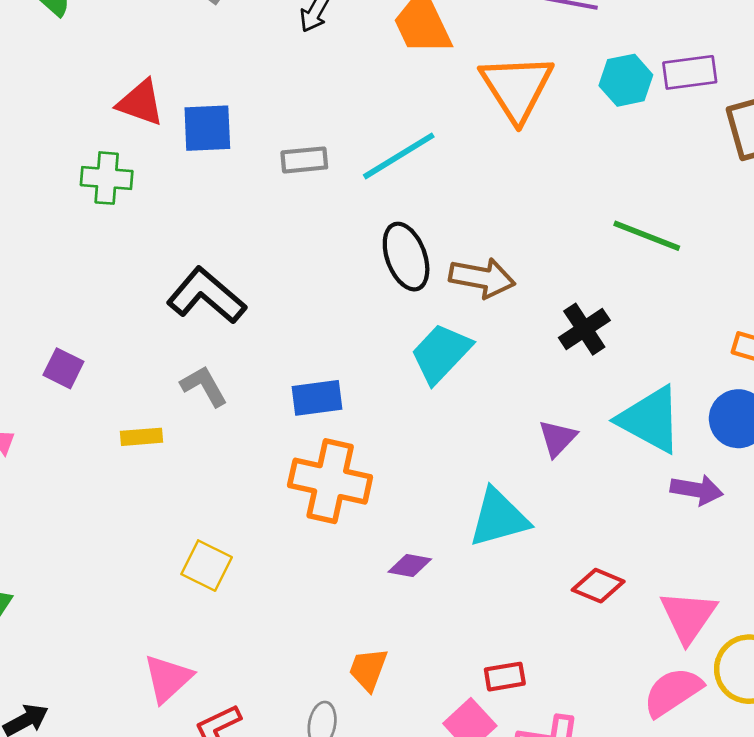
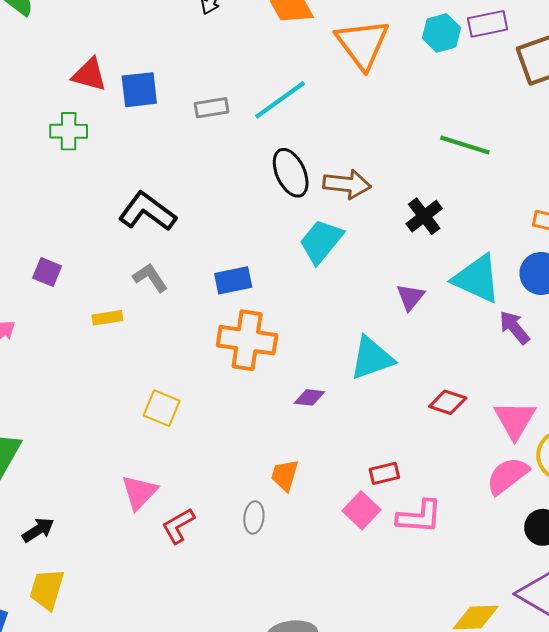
purple arrow: (697, 490) -> (514, 327), turned -135

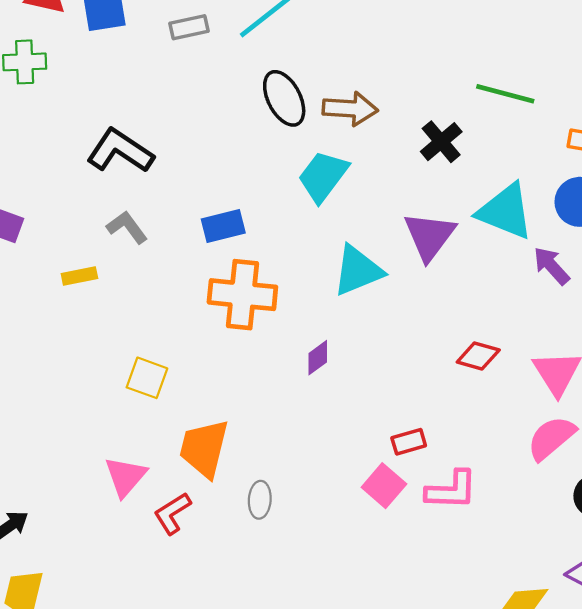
green line: (465, 145) -> (505, 94), moved
purple triangle: (410, 297) -> (429, 236), size x1.6
cyan triangle: (372, 358) -> (358, 271), moved
purple diamond: (309, 397) -> (318, 358), turned -40
orange trapezoid: (285, 475) -> (204, 448), moved, size x1.6

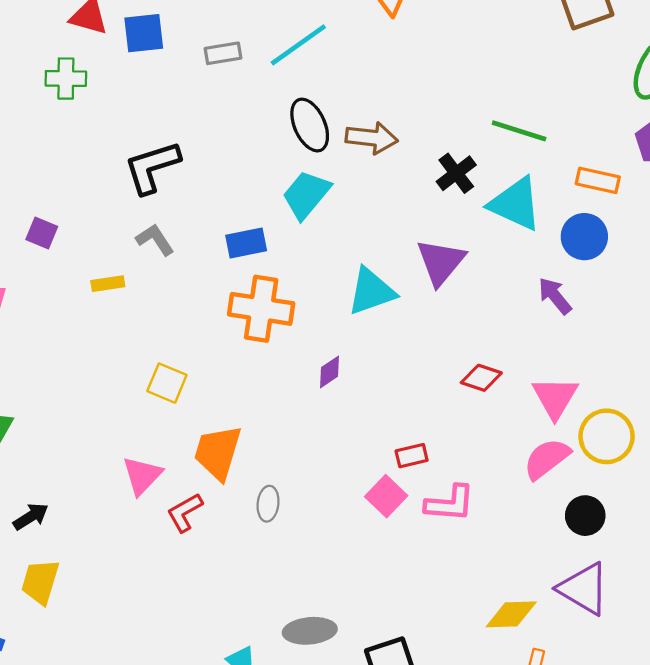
black L-shape: (120, 151) -> (152, 167), turned -54
cyan trapezoid: (323, 176) -> (306, 195), moved
cyan triangle: (505, 211) -> (515, 204), moved

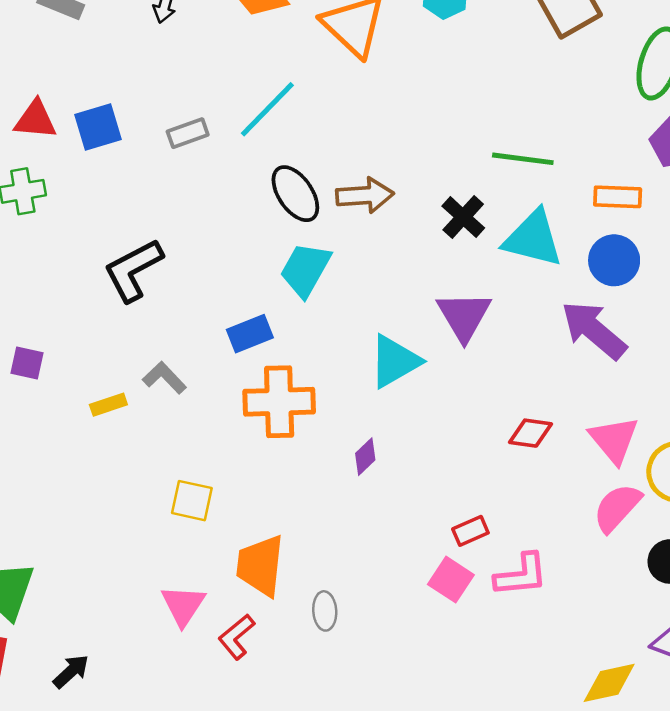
gray L-shape: (155, 240) -> (164, 378), moved
purple arrow: (555, 296) -> (594, 330), size x1.6

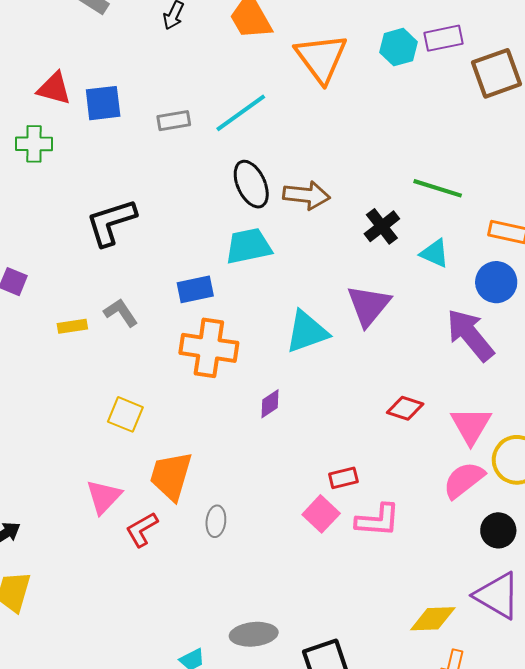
cyan triangle: (533, 238) -> (435, 253), size x0.6
cyan trapezoid: (305, 270) -> (248, 246), turned 39

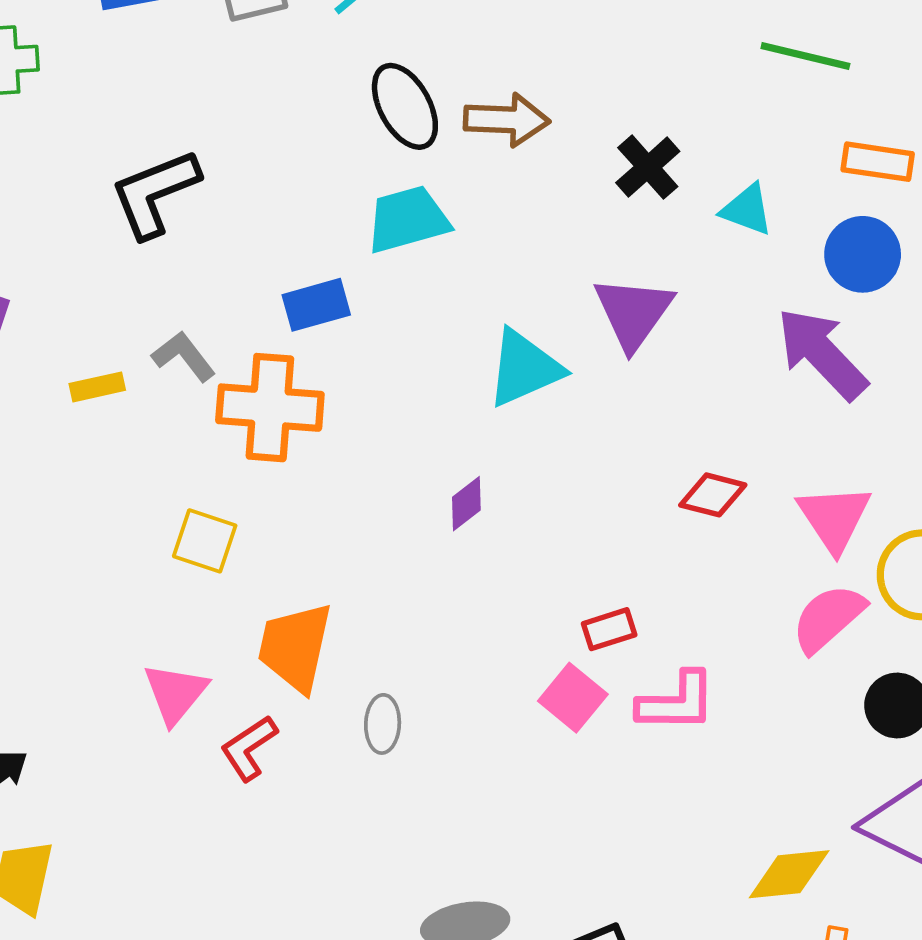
green line: (438, 188) -> (805, 56), moved
orange cross: (209, 348) -> (270, 408), moved

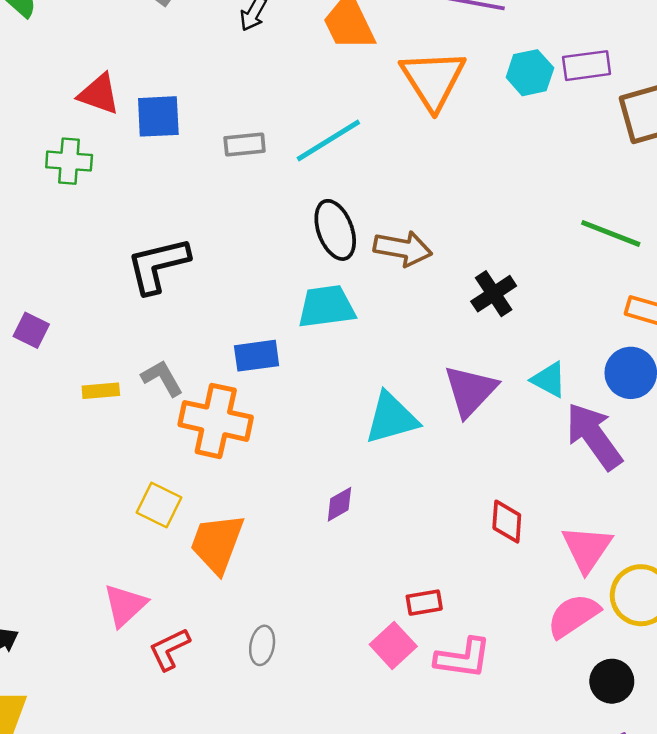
cyan triangle: (747, 210) -> (549, 380), moved
red diamond: (713, 495) -> (507, 522), turned 72
orange trapezoid: (295, 647) -> (217, 543), moved

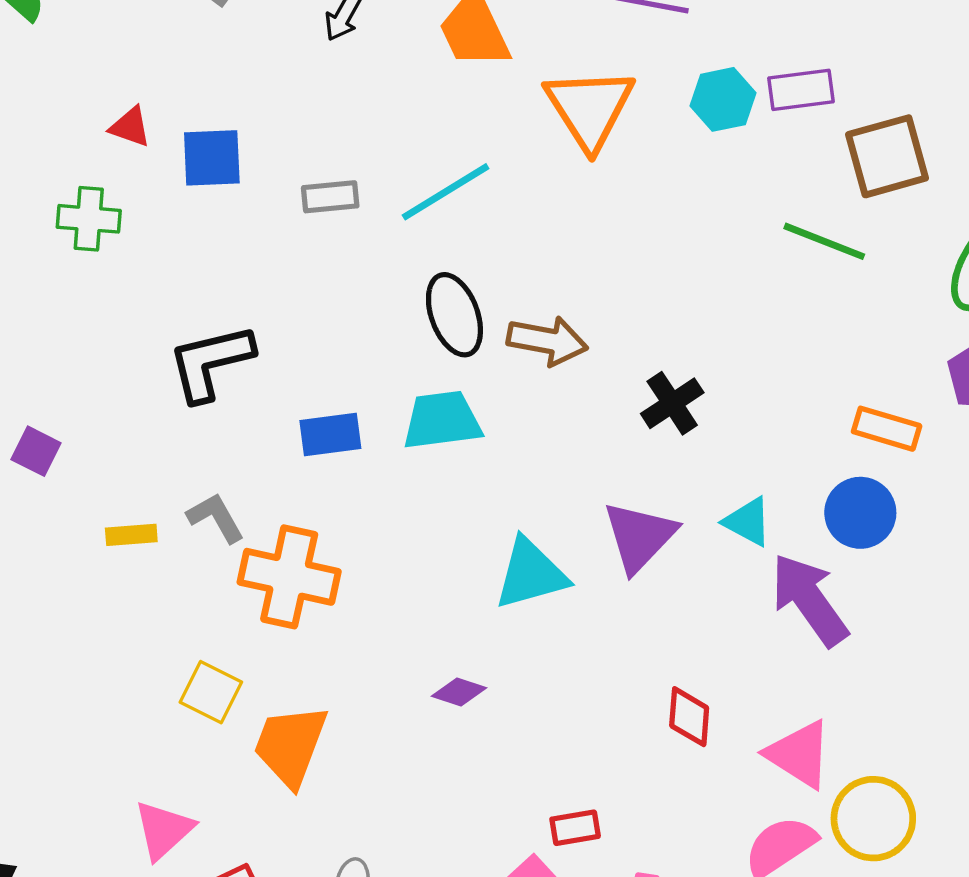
red triangle: (99, 94) -> (130, 127), size x0.7
green line: (611, 233) -> (824, 241), moved
blue rectangle: (257, 356) -> (330, 435), moved
purple diamond: (339, 504) -> (459, 692), turned 48
pink triangle: (587, 549) -> (799, 754), turned -32

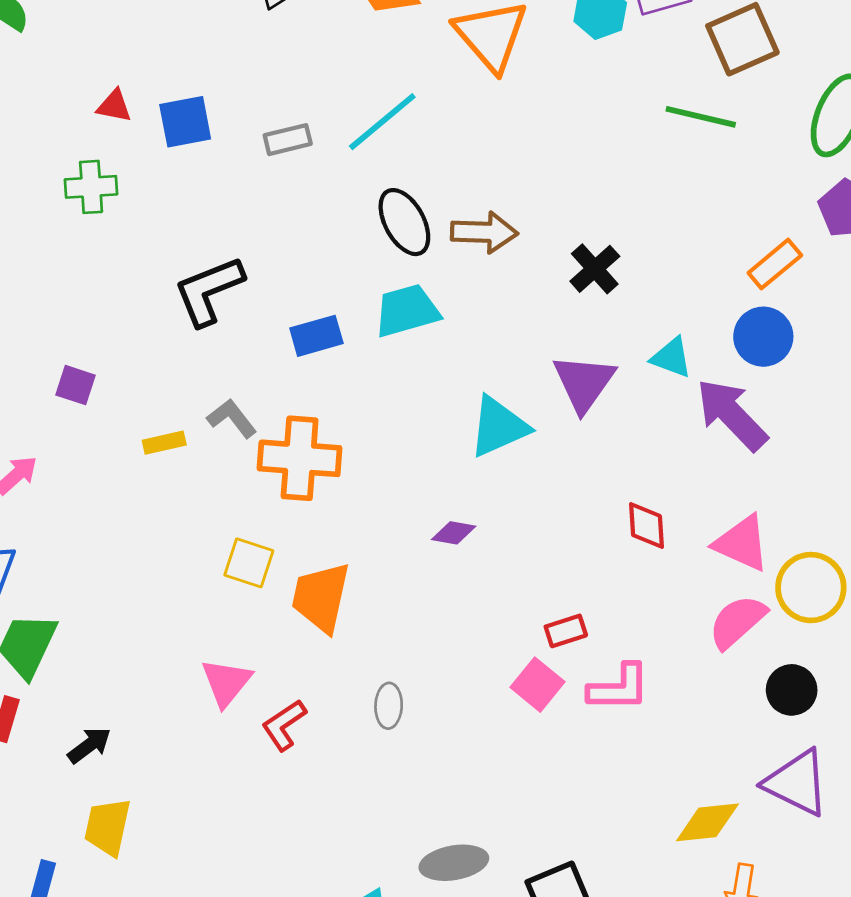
orange rectangle: (887, 429) -> (775, 264), turned -48

